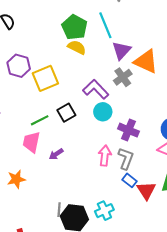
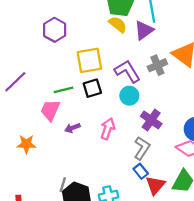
purple triangle: (121, 50) -> (144, 30), moved
yellow square: (45, 78) -> (89, 60), moved
pink arrow: (105, 156) -> (108, 129), moved

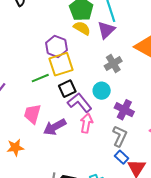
purple hexagon: (55, 30) -> (56, 46), moved
gray cross: (157, 65) -> (113, 63), moved
purple L-shape: (127, 71) -> (80, 103), moved
green line: (64, 90) -> (40, 78), moved
purple arrow: (72, 128) -> (55, 127), size x1.6

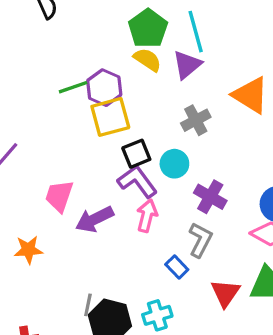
green line: (40, 78) -> (73, 87), moved
black square: (67, 89) -> (136, 154), moved
blue rectangle: (122, 157) -> (177, 267), moved

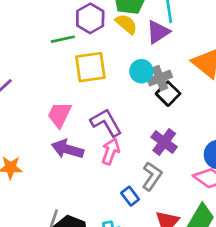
purple hexagon: (104, 88) -> (90, 18), moved
black square: (136, 154) -> (168, 94), moved, turned -30
cyan circle: (174, 164) -> (141, 71), moved
pink trapezoid: (59, 196) -> (59, 115), moved
purple arrow: (95, 219) -> (68, 149), turned 36

